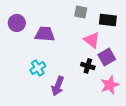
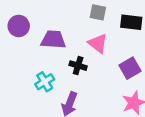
pink triangle: (92, 40) -> (98, 43), moved
black cross: (88, 66) -> (78, 66), moved

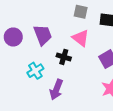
purple circle: (19, 26) -> (13, 37), moved
purple trapezoid: (53, 40) -> (43, 35), turned 65

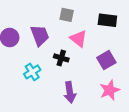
gray square: (81, 12) -> (67, 15), moved
purple arrow: (56, 90) -> (70, 92), moved, turned -30

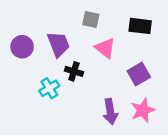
black cross: (61, 58) -> (74, 71), moved
purple arrow: (70, 92) -> (110, 112), moved

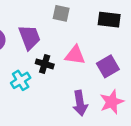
pink triangle: (105, 48) -> (75, 55), moved, turned -30

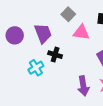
gray square: (61, 13) -> (68, 14), turned 32
pink triangle: (75, 55) -> (81, 32), moved

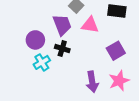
purple trapezoid: (43, 33) -> (62, 25), moved
purple circle: (15, 35) -> (35, 40), moved

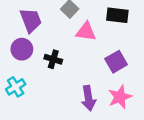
purple trapezoid: (62, 25) -> (31, 20), moved
cyan cross: (42, 62) -> (16, 87), moved

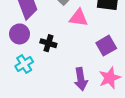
cyan cross: (16, 87) -> (24, 64), moved

